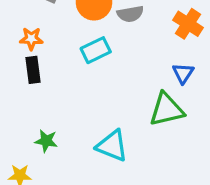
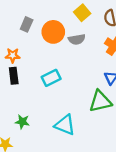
cyan rectangle: (96, 50) -> (51, 78), moved

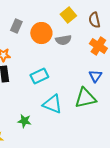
green star: (22, 122) -> (24, 121), moved
cyan triangle: (65, 125) -> (52, 104), moved

